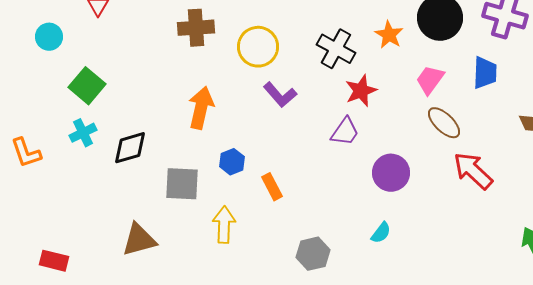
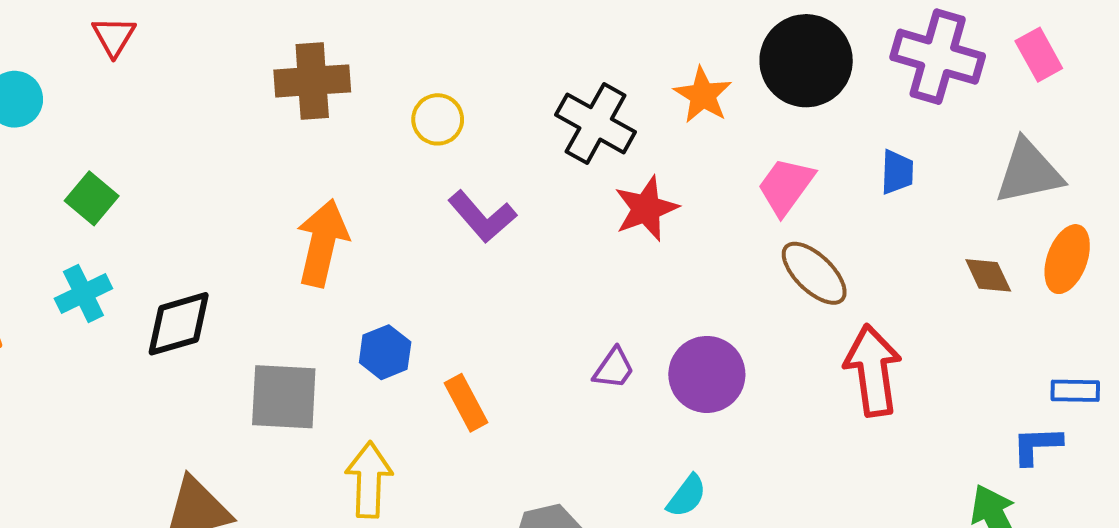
yellow circle: (258, 47) -> (438, 119), size x0.6
blue trapezoid: (485, 73) -> (897, 172), size x0.7
green square: (87, 86) -> (92, 198), size x0.7
purple trapezoid: (345, 132) -> (614, 368), moved, size x0.7
red arrow: (473, 171) -> (873, 370), turned 39

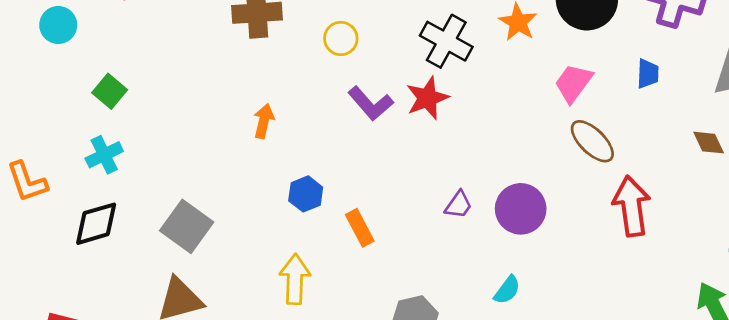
red star: (646, 208) -> (427, 98), moved
orange arrow: (322, 243) -> (264, 121), size x0.6
black diamond: (179, 324) -> (96, 224), moved
gray square: (284, 397) -> (187, 226), moved, turned 33

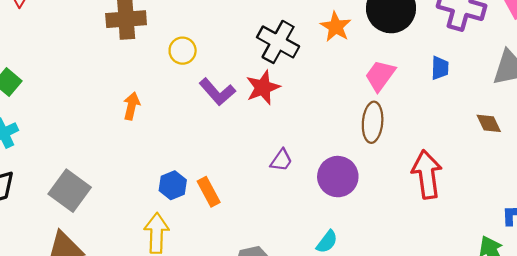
yellow circle: (341, 38) -> (183, 51), moved
brown ellipse: (592, 141) -> (373, 122), moved, turned 51
blue hexagon: (306, 194) -> (173, 185), moved
purple trapezoid: (458, 205) -> (281, 160), moved

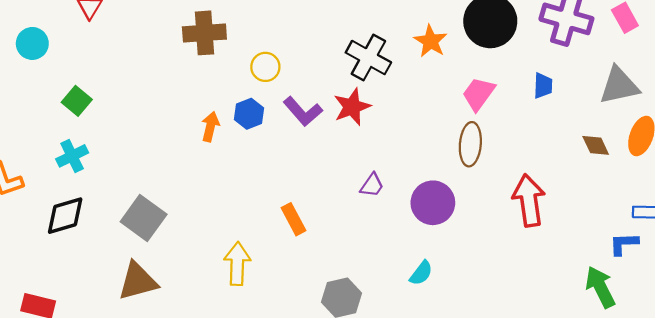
blue hexagon: (173, 185) -> (249, 114), moved

